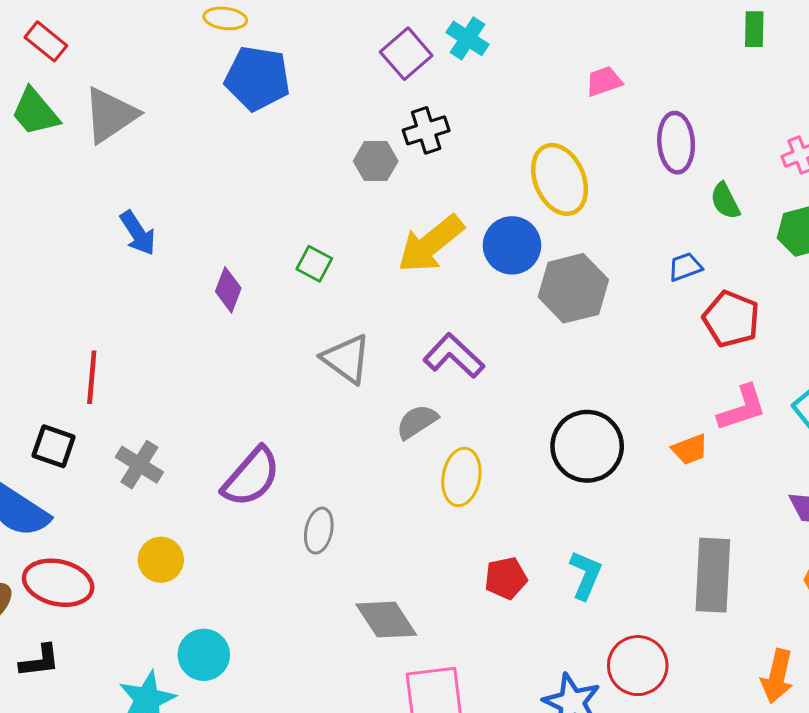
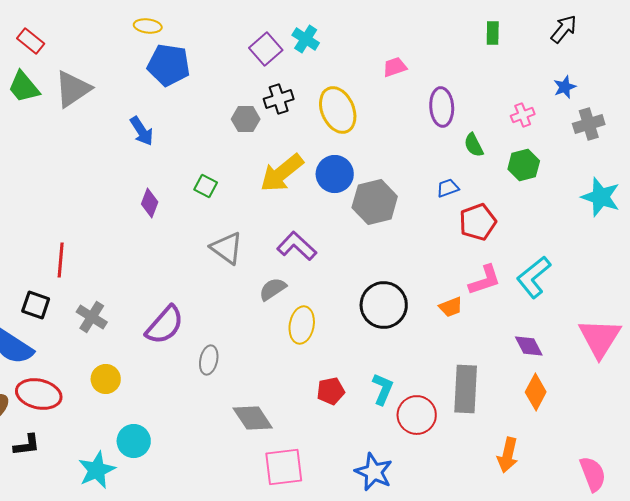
yellow ellipse: (560, 179) -> (338, 110), moved
blue arrow: (138, 233) -> (142, 131), moved
red pentagon: (731, 319) -> (478, 222), turned 30
red circle: (638, 666) -> (417, 415), moved

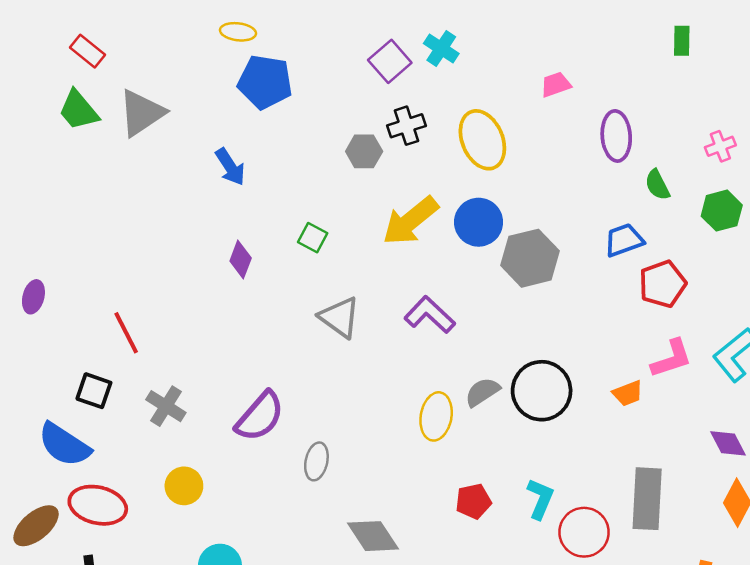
blue trapezoid: (448, 188) -> (624, 240), size x1.4
red line: (61, 260) -> (126, 333), turned -32
gray semicircle: (273, 289) -> (482, 392), moved

